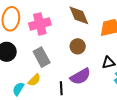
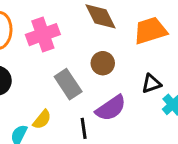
gray rectangle: (42, 57) -> (68, 84), moved

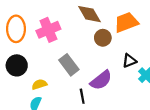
brown circle: (103, 63) -> (103, 38), moved
yellow semicircle: (42, 120) -> (39, 84), moved, turned -144

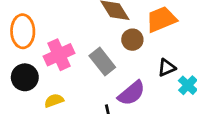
pink cross: (48, 30) -> (59, 55), moved
gray rectangle: (69, 65) -> (102, 62), moved

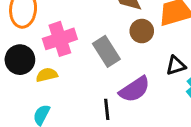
yellow semicircle: (54, 101) -> (47, 75), moved

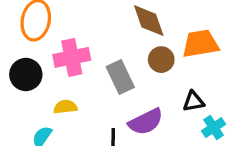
yellow semicircle: (47, 75) -> (65, 107), moved

